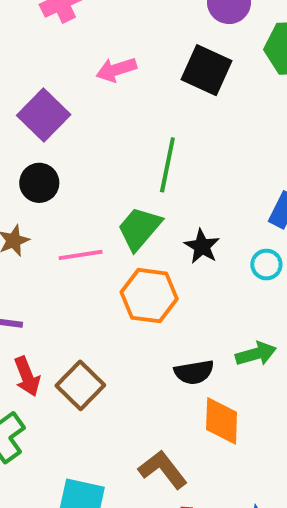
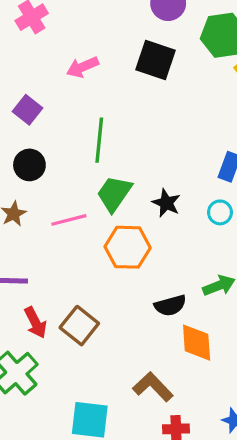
purple square: (44, 115) -> (27, 110), size x0.7
green line: (167, 165) -> (99, 140), moved

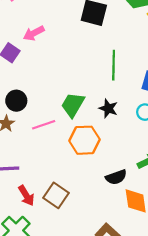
pink arrow: (82, 67) -> (34, 33), moved
green line: (99, 140) -> (114, 65), moved
black circle: (29, 165) -> (16, 101), moved

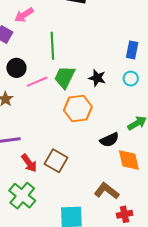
green line: (114, 65) -> (52, 46), moved
black circle: (16, 101) -> (16, 68), moved
pink line: (44, 125) -> (37, 82), moved

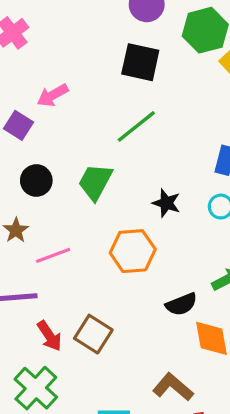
green line: (52, 46) -> (136, 126), moved, turned 52
green trapezoid: (65, 77) -> (95, 182), moved
pink line: (37, 82) -> (53, 255), moved

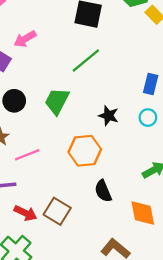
black semicircle: (181, 304) -> (103, 191), moved, turned 90
red arrow: (49, 336) -> (25, 213), turned -30

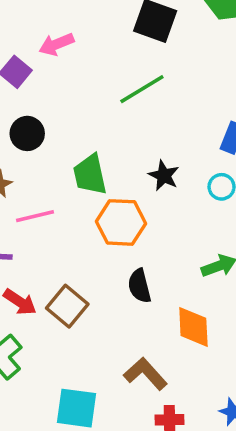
green trapezoid: (57, 101) -> (90, 175), moved, turned -48

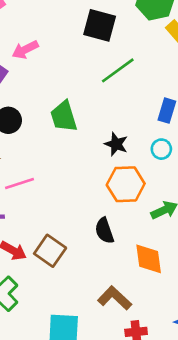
green line: (142, 89) -> (118, 70), moved
green trapezoid: (90, 175) -> (64, 116), moved
orange hexagon: (121, 222) -> (126, 184), moved

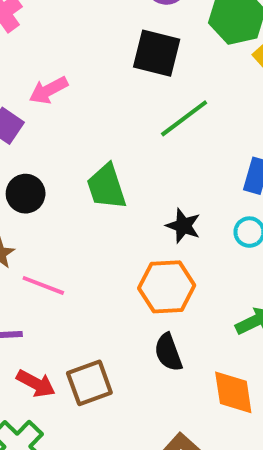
pink line: (19, 183) -> (43, 285), turned 40
orange hexagon: (126, 184) -> (167, 287), moved
brown square: (50, 251) -> (89, 383), turned 36

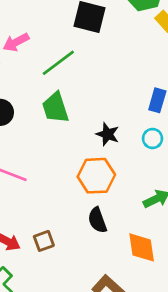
green line: (184, 118) -> (58, 63), moved
brown square: (89, 383) -> (44, 241), size x0.7

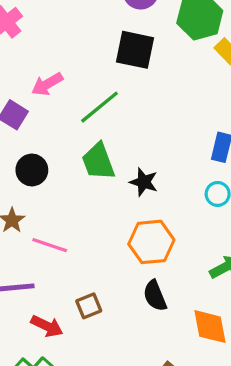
black star: (108, 134) -> (144, 182), moved
brown square: (44, 241) -> (89, 306), moved

